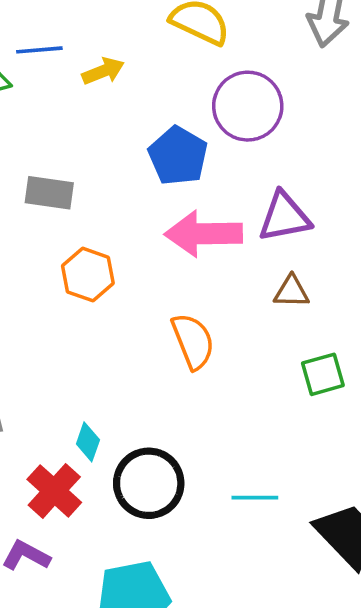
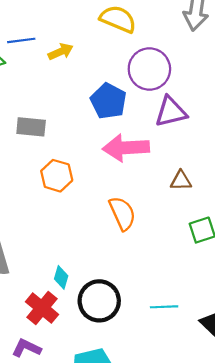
purple triangle: (284, 217) -> (171, 112), moved

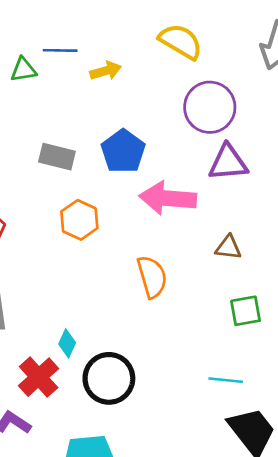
blue pentagon: (108, 101) -> (123, 151), moved
cyan line: (164, 307) -> (226, 380), moved

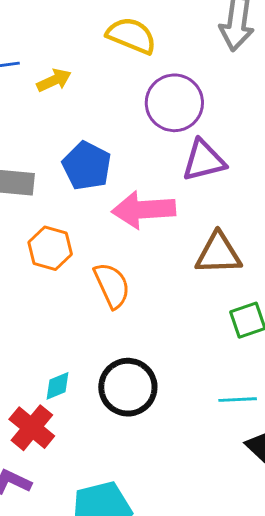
brown triangle: (228, 247) -> (218, 254), size x1.6
orange semicircle: (152, 277) -> (112, 285), moved
cyan diamond: (67, 343) -> (57, 386), turned 52
black circle: (109, 378) -> (128, 387), moved

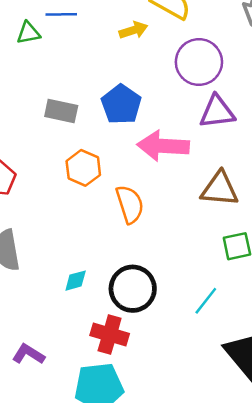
yellow arrow: (54, 80) -> (133, 30), moved
cyan line: (238, 400) -> (206, 301), moved, turned -56
red cross: (32, 428) -> (110, 335), moved, turned -30

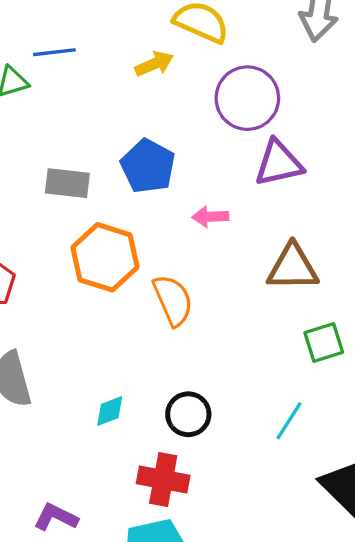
pink arrow: (163, 146) -> (210, 217), size x0.5
orange hexagon: (83, 168) -> (105, 257), size x1.4
black circle: (133, 289) -> (188, 414), size x0.7

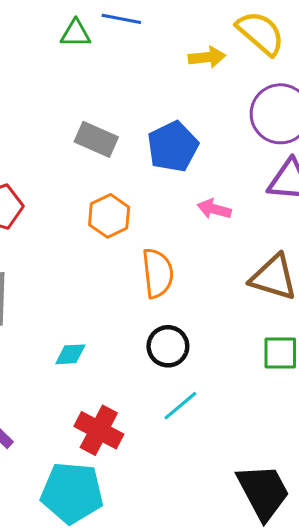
orange hexagon: (105, 257) -> (109, 216), size x0.7
black circle: (188, 414) -> (168, 346), moved
cyan line: (289, 421) -> (180, 406), moved

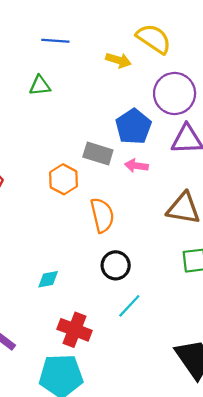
green triangle: (76, 34) -> (40, 86), moved
yellow arrow: (207, 57) -> (118, 60), turned 30
gray rectangle: (96, 139) -> (98, 153), moved
blue pentagon: (173, 147) -> (133, 127), moved

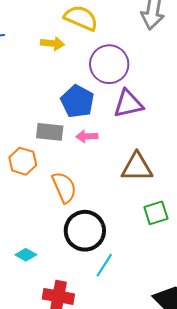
black circle: (116, 265) -> (85, 231), size x1.5
cyan diamond: (48, 279) -> (26, 255), turned 50

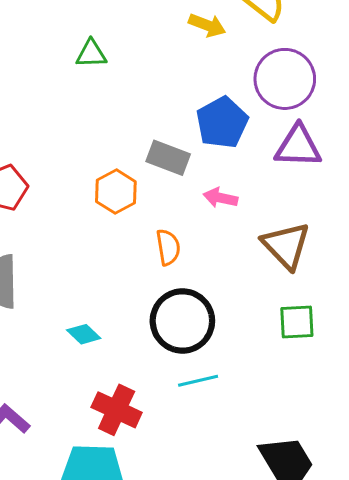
pink arrow: (87, 136) -> (220, 198), moved
brown triangle: (137, 167) -> (286, 246), turned 32
orange semicircle: (64, 187) -> (168, 247), size x0.7
cyan line: (104, 265) -> (198, 381), turned 30

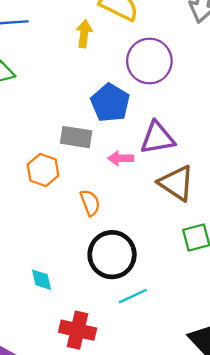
yellow arrow: (207, 25) -> (84, 34), turned -92
purple triangle: (298, 146) -> (157, 138), moved
cyan diamond: (84, 334) -> (42, 280), turned 45

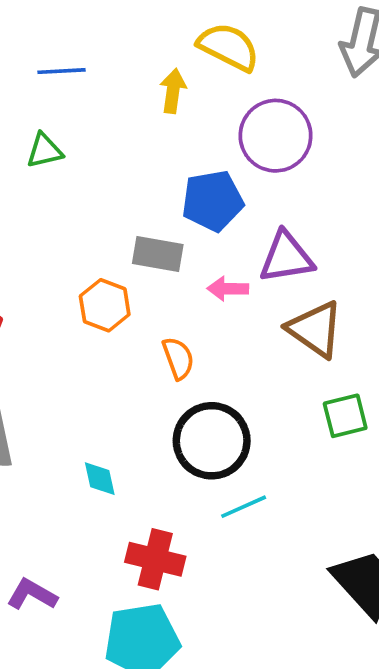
blue pentagon: (110, 103) -> (213, 201), turned 30

